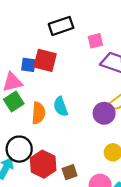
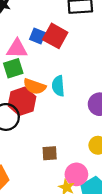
orange semicircle: (38, 113) -> (35, 86), turned 90
red hexagon: (43, 164) -> (22, 101), moved

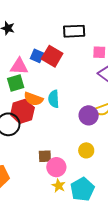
pink circle: (76, 174) -> (56, 167), moved

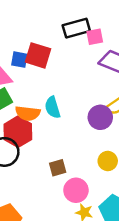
black rectangle: (74, 31) -> (76, 28), moved
brown square: (45, 156) -> (58, 168), moved

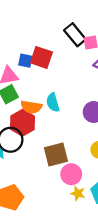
black rectangle: (76, 28) -> (75, 35), turned 65
brown square: (58, 168) -> (56, 154), size x1.6

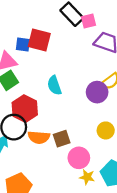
orange semicircle: (31, 107) -> (39, 137), moved
brown square: (56, 154) -> (62, 139), size x0.7

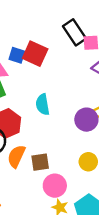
orange semicircle: (39, 137) -> (16, 156), turned 100

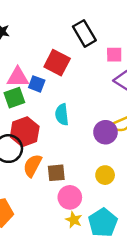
black rectangle: (74, 32) -> (84, 33), moved
blue square: (17, 55) -> (37, 84), moved

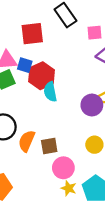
red square: (57, 63) -> (32, 34), moved, turned -30
red hexagon: (25, 132) -> (42, 76), moved

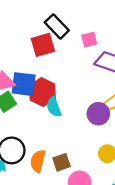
red square: (32, 34) -> (43, 45), moved
blue square: (25, 65) -> (24, 84), size x1.6

